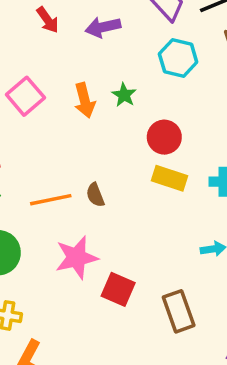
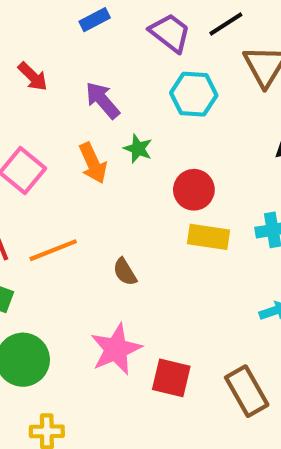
purple arrow: (103, 27) -> (103, 100), moved, turned 72
orange line: (51, 200) -> (53, 250), moved

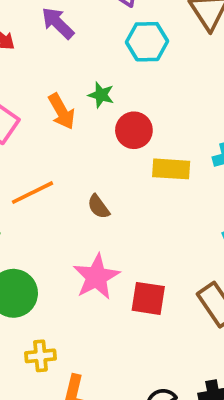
purple arrow: (103, 100) -> (58, 23), moved
red circle: (194, 190) -> (134, 130), moved

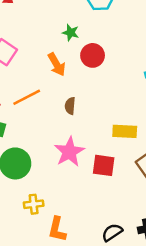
orange arrow: (62, 111) -> (57, 64), moved
yellow rectangle: (171, 169) -> (125, 131), moved
brown semicircle: (99, 207) -> (70, 106), turned 42

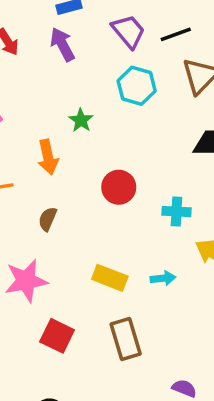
red circle: (93, 55) -> (119, 187), moved
red square: (104, 165) -> (57, 336), moved

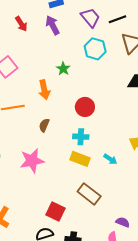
cyan cross: (176, 212) -> (81, 137), moved
cyan arrow: (163, 278) -> (110, 159), turned 40
red square: (57, 336) -> (56, 211), moved
brown rectangle: (126, 339) -> (89, 194), turned -35

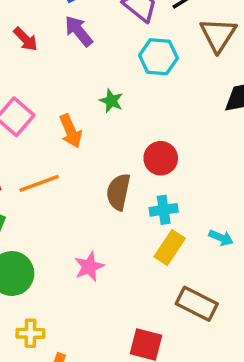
orange arrow: (44, 90) -> (71, 131), moved
brown semicircle: (44, 125) -> (118, 192), moved, size x1.5
yellow rectangle: (80, 159) -> (170, 248), turned -66
pink star: (32, 161) -> (89, 267), size x0.7

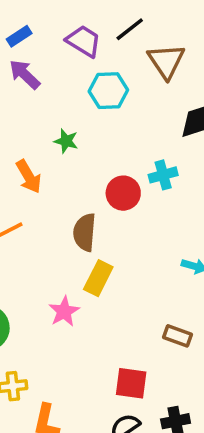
cyan cross: (164, 210) -> (163, 175), moved
yellow rectangle: (170, 248) -> (98, 278), moved
brown rectangle: (197, 304) -> (177, 336), size x0.7

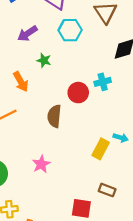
purple arrow: (25, 74) -> (27, 33), moved, turned -78
yellow rectangle: (98, 278) -> (101, 149), moved
brown rectangle: (177, 336) -> (107, 190), moved

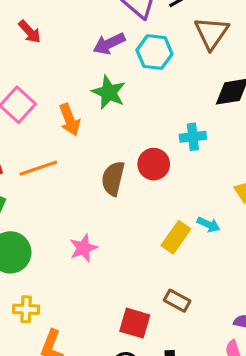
purple arrow: (27, 33) -> (109, 44), moved
green star: (44, 60) -> (109, 92), size x1.5
red circle: (78, 93) -> (154, 164), moved

